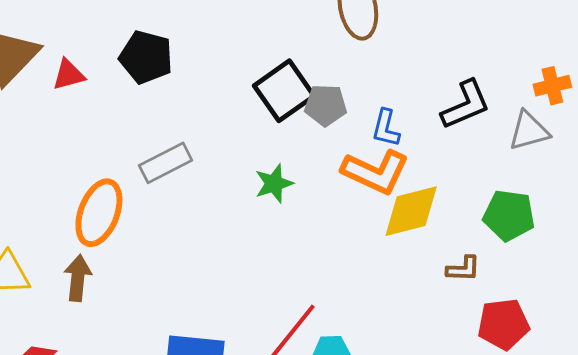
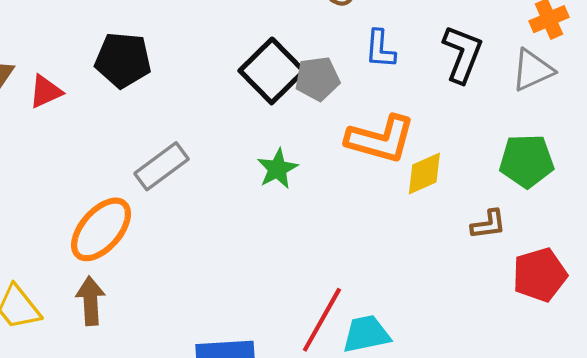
black L-shape: (466, 105) -> (462, 54), turned -36
blue L-shape: (386, 128) -> (380, 49), moved
yellow diamond: (411, 211) -> (424, 174), size x0.7
orange ellipse: (99, 213) -> (101, 229), turned 30

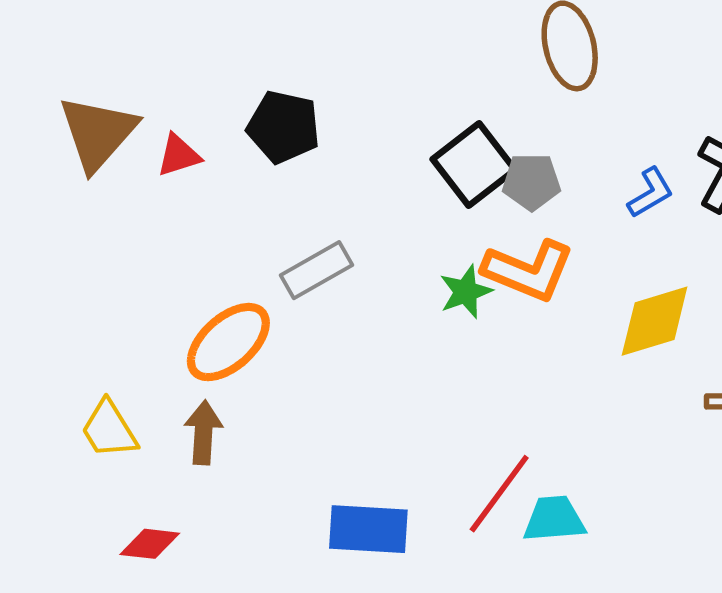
blue L-shape: (380, 49) -> (650, 193), moved, turned -132
orange L-shape: (381, 139) -> (528, 271), moved
yellow diamond: (424, 174) -> (655, 321), size x1.4

